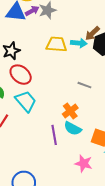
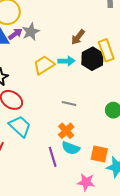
brown arrow: (92, 33) -> (78, 37), moved
yellow trapezoid: (56, 44) -> (44, 65), turned -30
gray line: (84, 85) -> (69, 103), moved

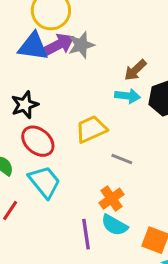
purple arrow: (15, 34) -> (58, 45), size x1.5
brown arrow: (78, 37) -> (135, 70), moved
yellow trapezoid: (44, 65) -> (91, 129), moved

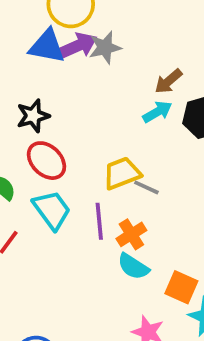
cyan arrow: (127, 96) -> (157, 112), turned -40
yellow trapezoid: (91, 129) -> (122, 173), moved
purple line: (86, 234) -> (99, 221), moved

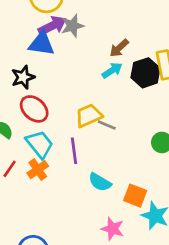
blue triangle: (47, 46) -> (42, 44), moved
orange cross: (131, 234) -> (38, 170), moved

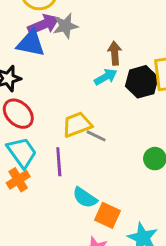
brown arrow: (119, 48) -> (115, 53), turned 125
orange square: (135, 196) -> (107, 215), moved

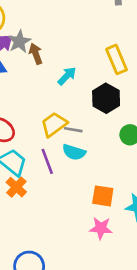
brown arrow: (115, 53) -> (36, 54), moved
black hexagon: (142, 82) -> (106, 98), moved
cyan semicircle: (85, 198) -> (74, 152), moved

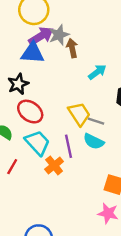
yellow trapezoid: (54, 124) -> (79, 114), turned 85
orange cross: (16, 187) -> (54, 165), moved

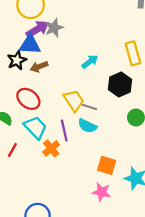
brown arrow: (72, 48) -> (39, 67), moved, turned -98
black star: (18, 84) -> (17, 60), moved

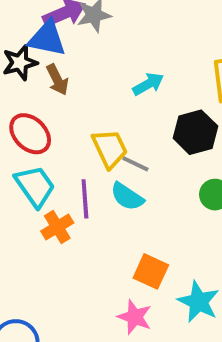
brown arrow: (39, 67) -> (57, 80), turned -105

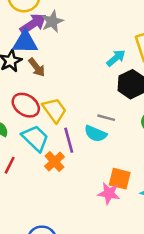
cyan arrow: (148, 84) -> (116, 58), moved
yellow trapezoid: (110, 148) -> (54, 110), moved
gray line: (135, 164) -> (106, 118), moved
pink star: (135, 317) -> (109, 193), moved

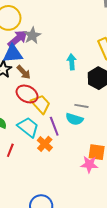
cyan arrow: (116, 58) -> (72, 62), moved, turned -49
red ellipse: (26, 105) -> (27, 94), moved

